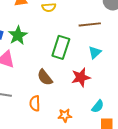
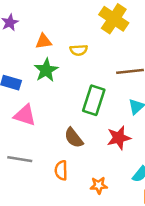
green star: (18, 35) -> (46, 70), moved

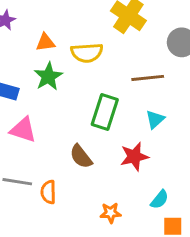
yellow semicircle: (79, 50) -> (87, 53), size x1.5
orange semicircle: (61, 170) -> (48, 192), moved

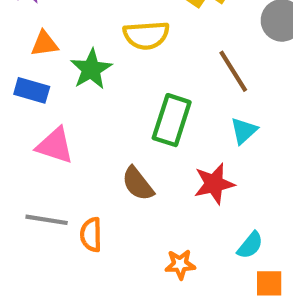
orange triangle: (45, 42) -> (44, 44), moved
brown line: (148, 78) -> (233, 71), turned 64

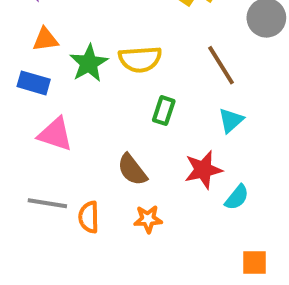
yellow semicircle: (146, 35) -> (140, 59), moved
green rectangle: (172, 120) -> (164, 111), size x0.6
cyan semicircle: (250, 245) -> (237, 197), moved
orange star: (180, 264) -> (148, 219), moved

